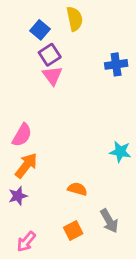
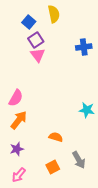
purple star: (18, 196) -> (17, 149), moved

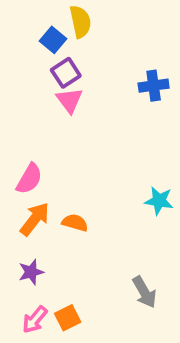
yellow semicircle: (54, 14) -> (80, 22), moved
orange semicircle: (56, 137) -> (75, 223), moved
orange square: (53, 167) -> (68, 318), moved

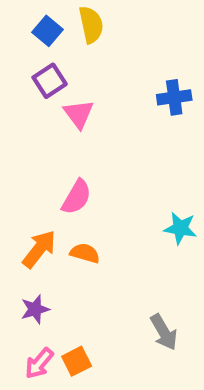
blue square: (53, 40) -> (47, 31), moved
purple square: (66, 73) -> (50, 81), moved
pink semicircle: (29, 179) -> (77, 197), moved

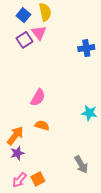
pink triangle: (79, 114) -> (39, 33), moved
orange arrow: (39, 249) -> (15, 136), moved

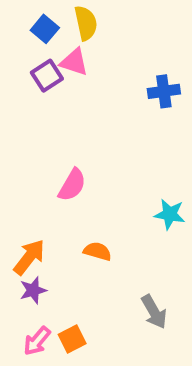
pink triangle: (39, 33) -> (74, 62), turned -35
orange semicircle: (42, 125) -> (97, 251), moved

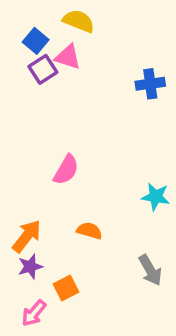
yellow semicircle: (86, 23) -> (79, 21), turned -56
blue square: (45, 29) -> (36, 41), moved
gray arrow: (154, 312) -> (150, 270), moved
orange square: (72, 339) -> (66, 288), moved

